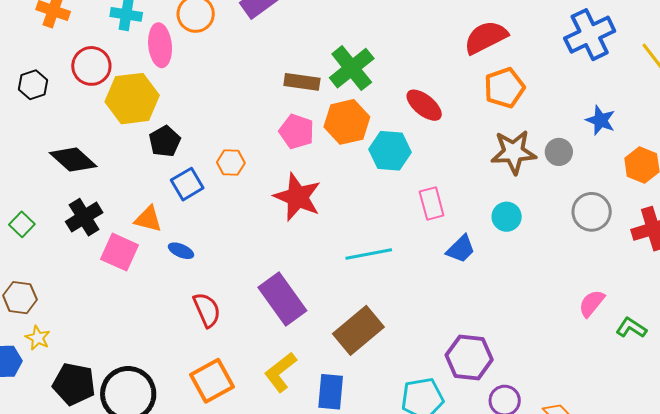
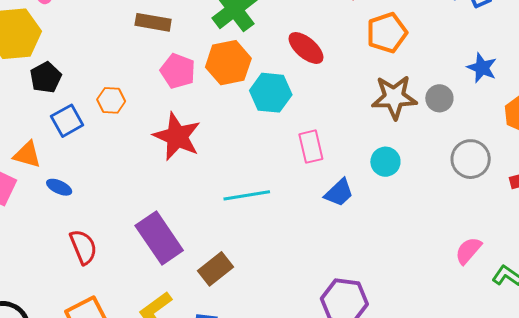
brown rectangle: (302, 82) -> (153, 22), moved
brown rectangle: (358, 330) -> (216, 269), moved, size x0.7

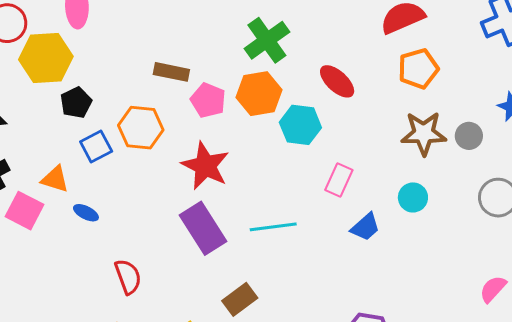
brown rectangle: (153, 22) -> (171, 72), moved
orange hexagon: (111, 100) -> (141, 128), size x1.6
pink rectangle: (311, 147) -> (339, 180), turned 36
purple rectangle: (159, 238) -> (203, 228), moved
red semicircle: (83, 247) -> (128, 277), moved

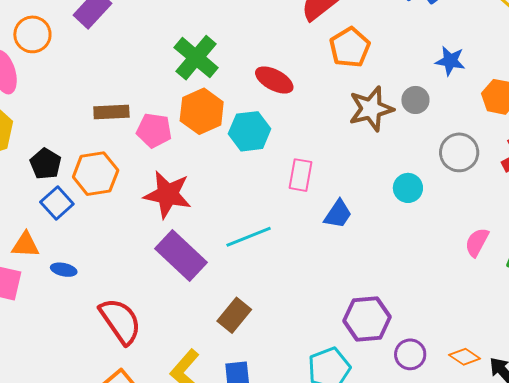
black pentagon: (76, 103) -> (46, 164), moved
cyan circle: (413, 197) -> (408, 188), moved
red semicircle: (128, 277) -> (120, 321), size x1.4

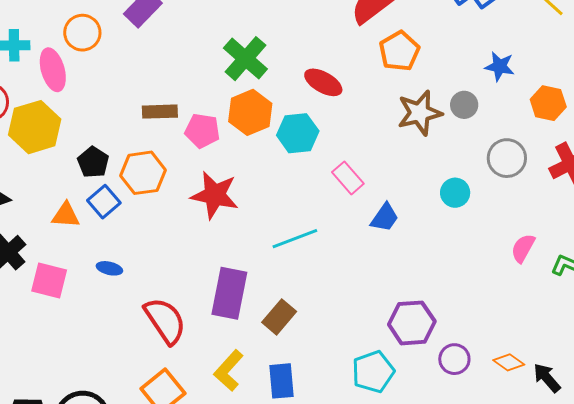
pink rectangle: (300, 175) -> (348, 178), turned -52
orange triangle: (25, 245) -> (66, 215), moved
purple rectangle: (181, 256) -> (229, 293), moved, turned 57

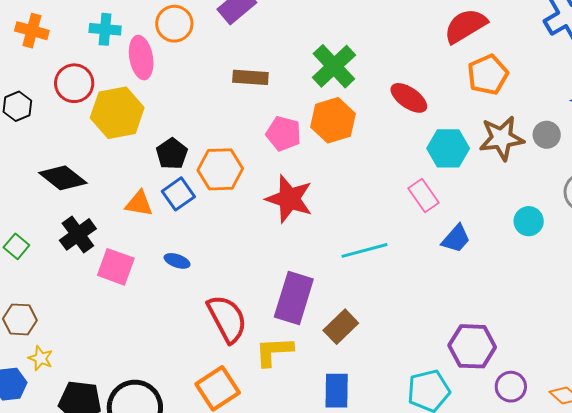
brown rectangle: (160, 112) -> (250, 77), moved
cyan hexagon: (298, 133) -> (448, 148), moved
yellow L-shape: (229, 370) -> (274, 351), moved, turned 39

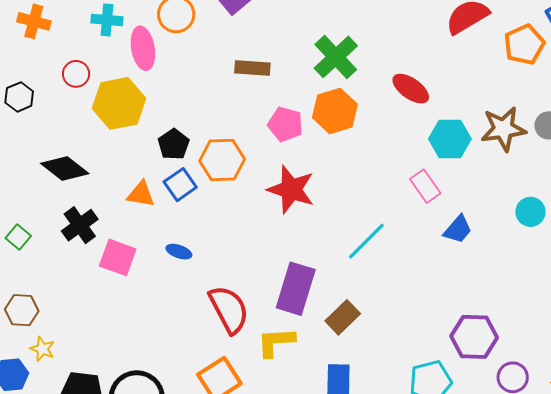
orange pentagon: (488, 75) -> (524, 45), moved
red circle: (74, 83) -> (76, 74), size x0.7
cyan line: (365, 250) -> (366, 241), turned -30

